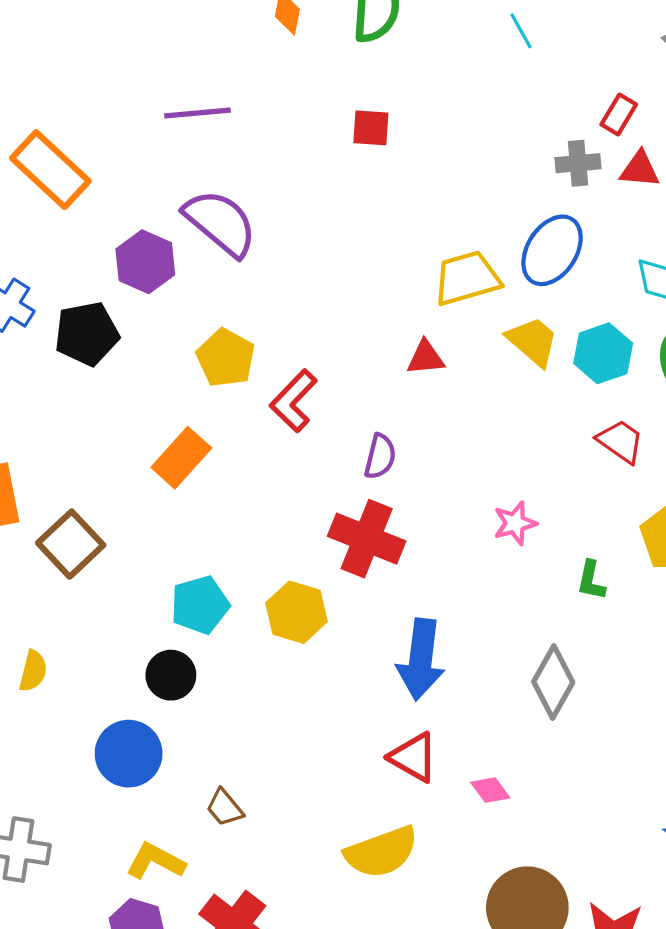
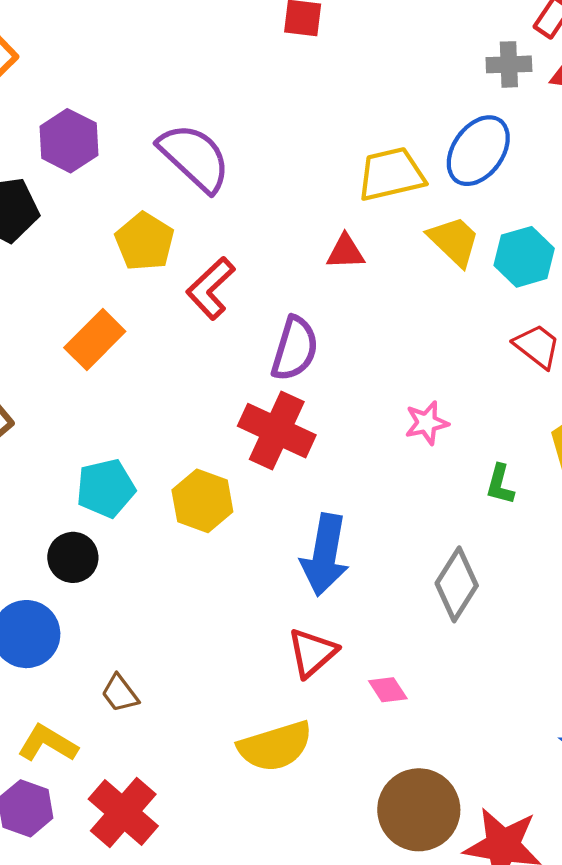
purple semicircle: (220, 223) -> (194, 158), moved
purple semicircle: (380, 456) -> (295, 349), size x1.4
red triangle: (413, 757) -> (312, 653), turned 46

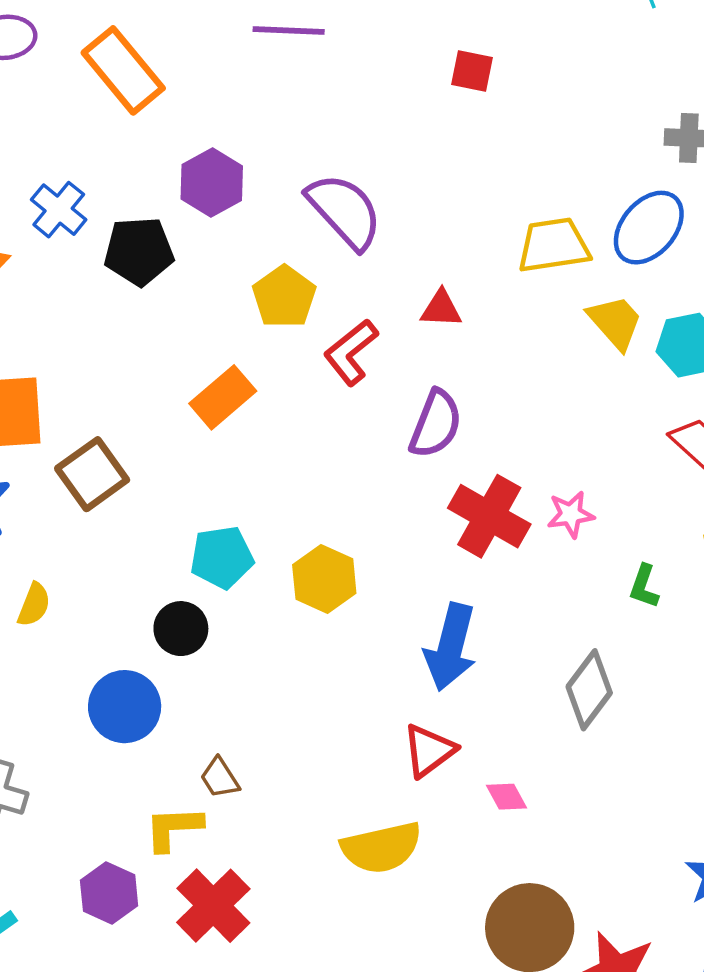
red triangle: (346, 252) -> (441, 309), moved
red cross: (277, 431) -> (489, 516), moved
yellow L-shape: (48, 743) -> (174, 828), moved, turned -38

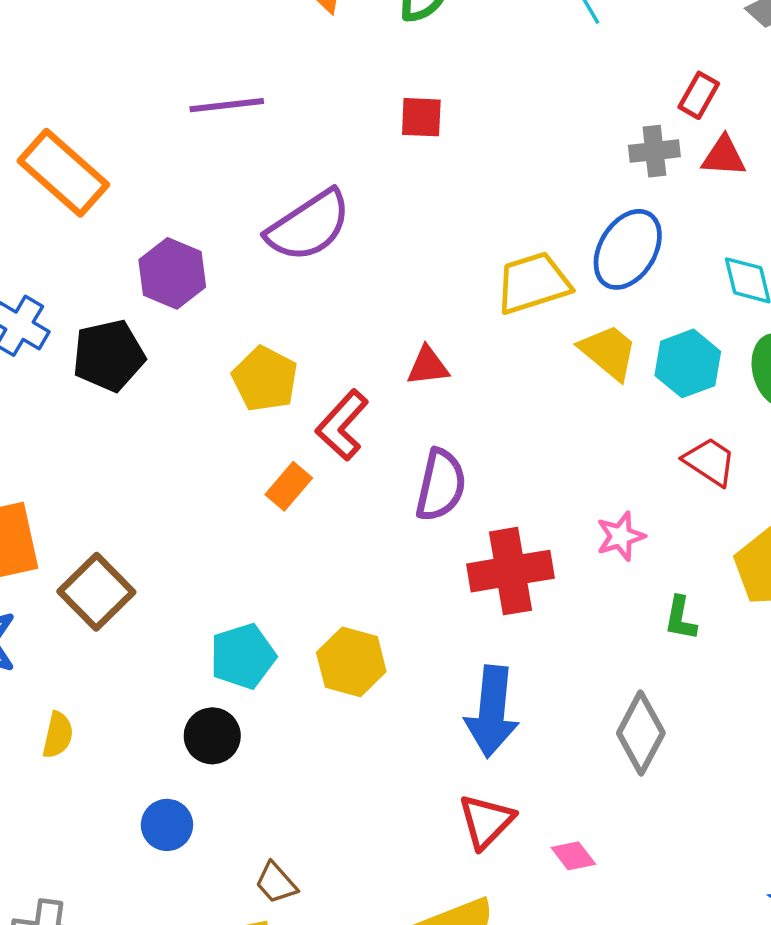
purple semicircle: (345, 211) -> (309, 226), moved, turned 108
orange rectangle: (223, 397) -> (289, 486), moved, size x0.7
pink star: (571, 514) -> (621, 536), moved
red cross: (489, 516) -> (510, 571), turned -30
blue circle: (125, 707) -> (167, 825), size x0.7

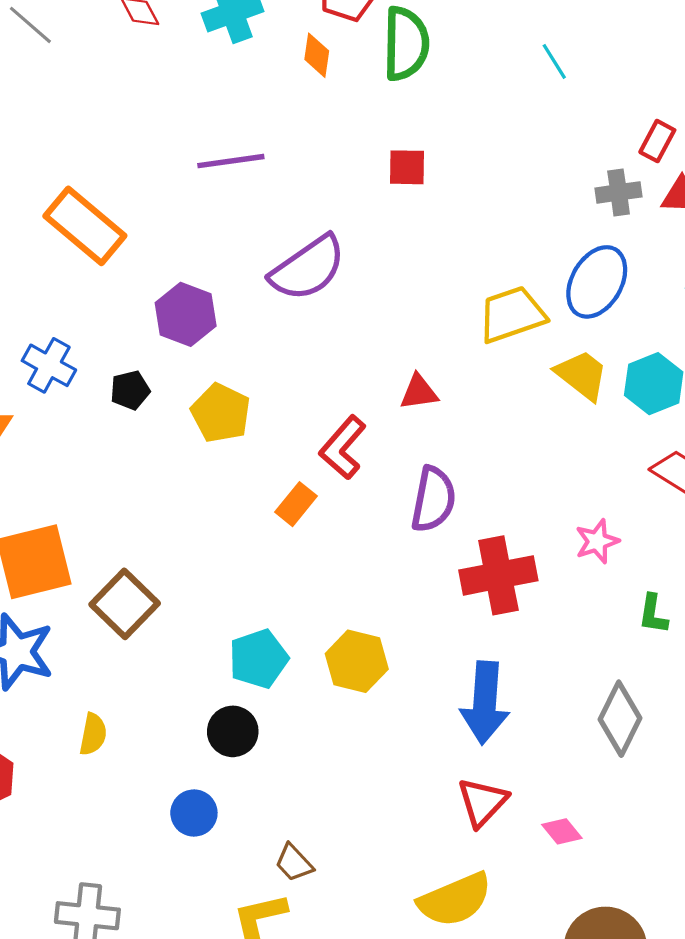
black pentagon: (109, 356) -> (130, 390), size x0.6
yellow pentagon: (265, 379) -> (221, 413), moved

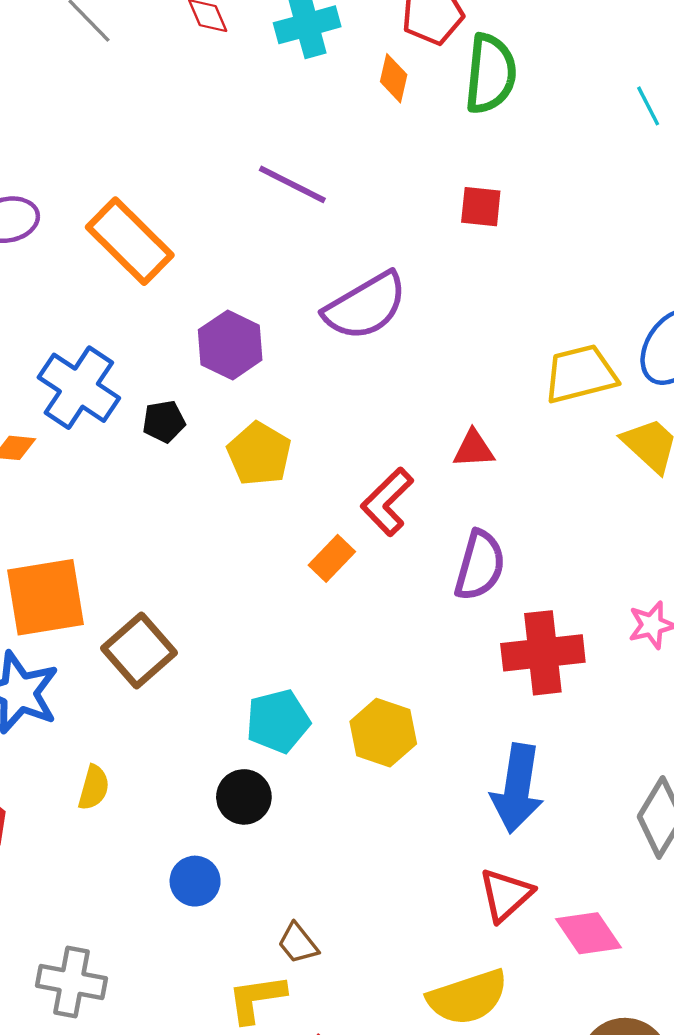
purple line: (231, 161) -> (292, 184), turned 30
blue cross: (49, 365) -> (79, 388), size x1.4
pink diamond: (562, 831) -> (588, 933), size x1.5

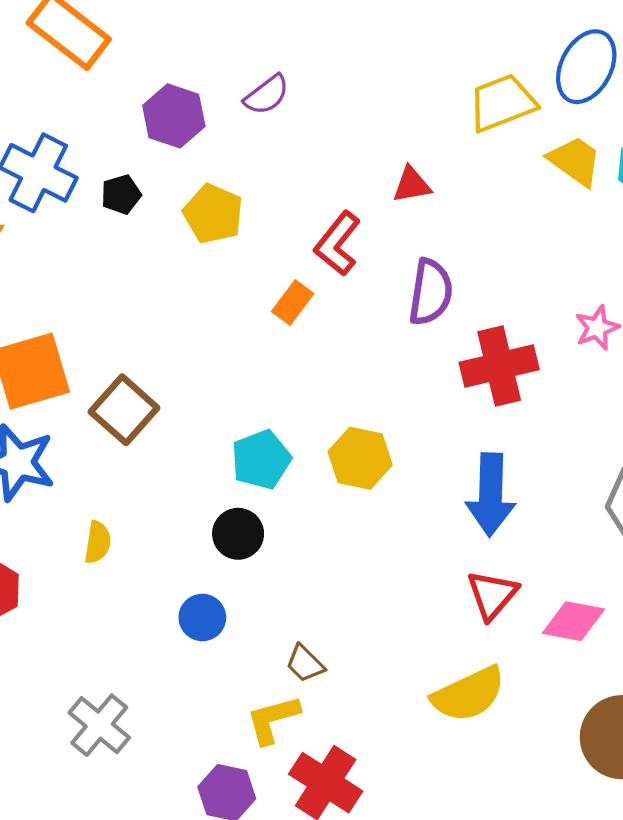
purple semicircle: (365, 306) -> (267, 95), moved, size x0.6
pink diamond: (588, 933) -> (573, 621), turned -38
gray cross: (72, 982) -> (99, 725), turned 36

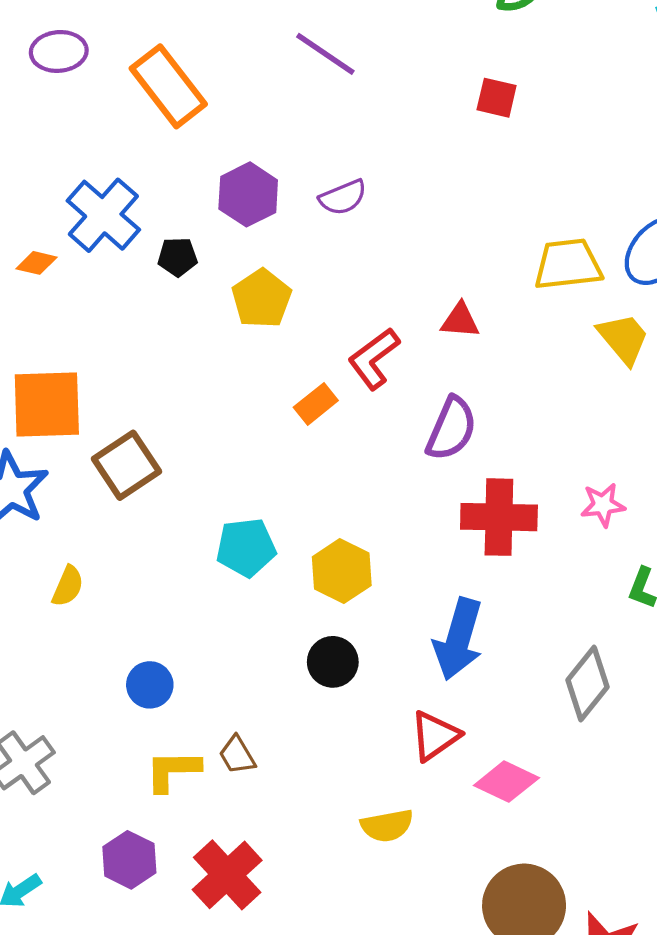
black circle: (238, 534) -> (333, 662), moved
yellow semicircle: (469, 694) -> (387, 826), size x0.7
yellow L-shape: (273, 719) -> (173, 771), moved

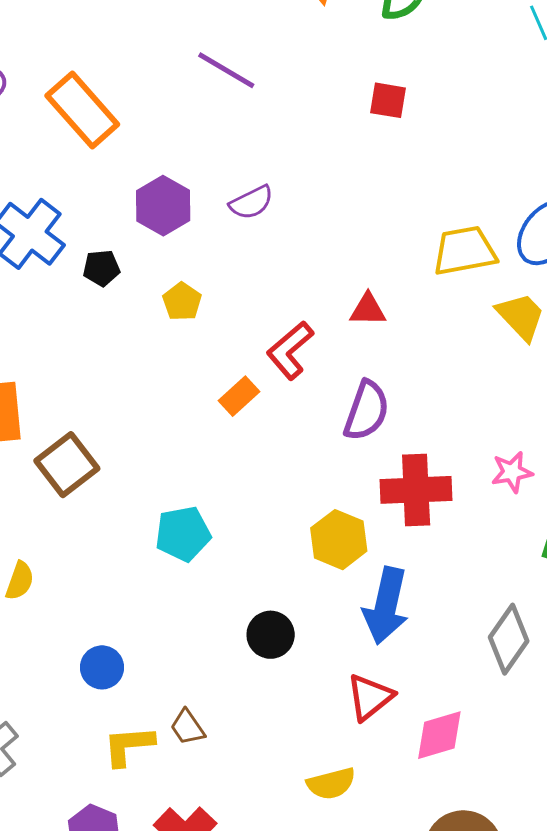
yellow pentagon: (262, 299) -> (182, 302), size x0.7
yellow hexagon: (342, 571) -> (339, 540), moved
pink diamond: (506, 782) -> (439, 735), turned -38

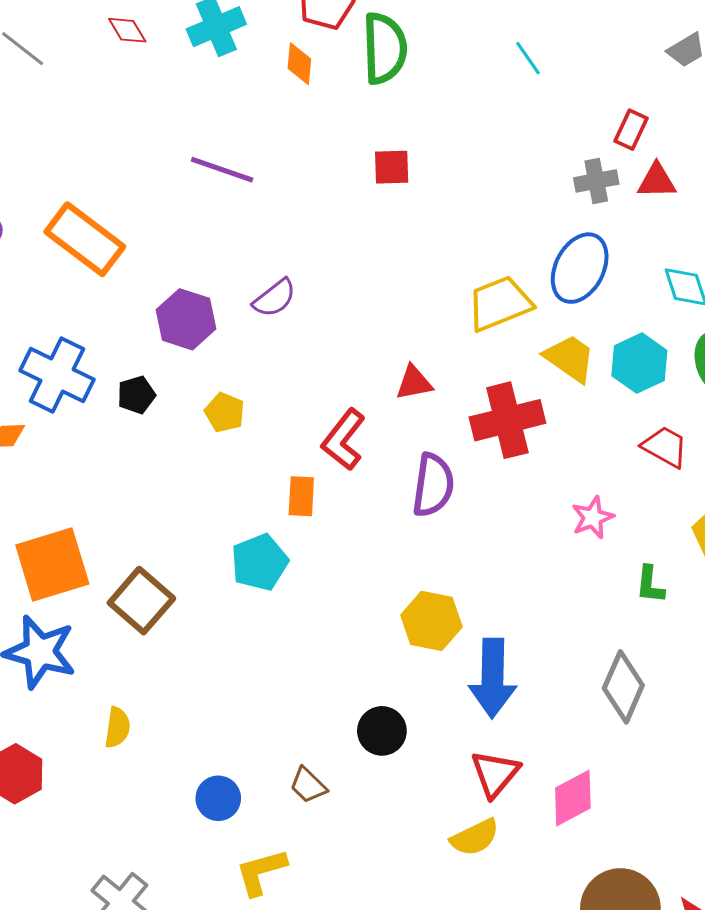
orange rectangle: (239, 396) -> (301, 496), turned -33
red cross: (416, 490) -> (507, 420), moved
cyan pentagon: (183, 534) -> (260, 562), moved
brown trapezoid: (187, 727) -> (308, 785), moved
yellow semicircle: (331, 784) -> (475, 837), moved

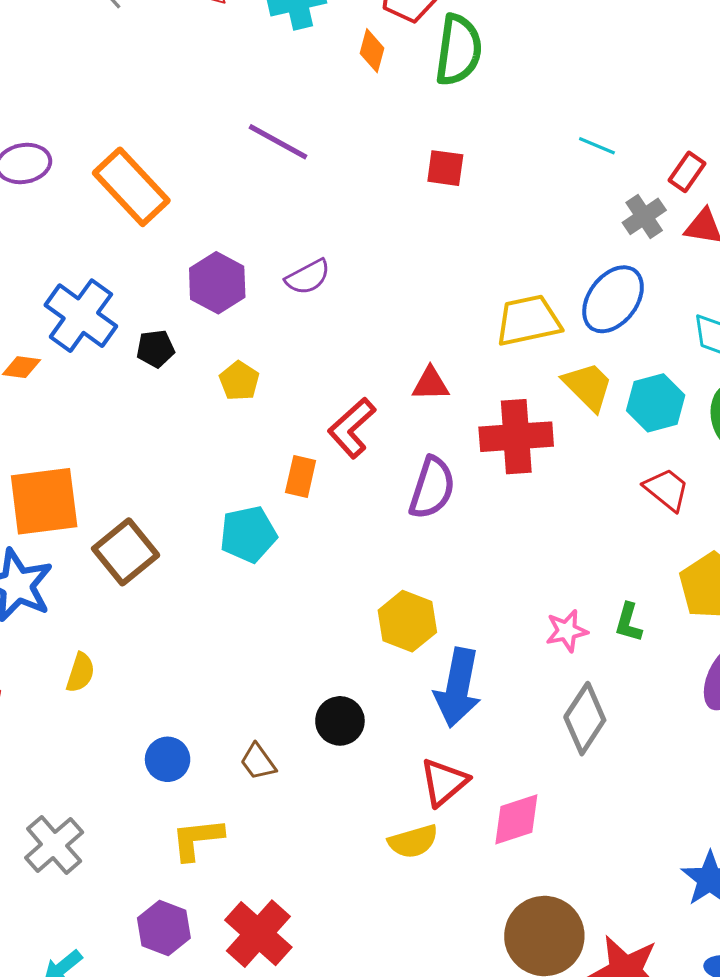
cyan line: (528, 58) -> (597, 146), moved, turned -42
gray cross: (596, 181) -> (644, 216), turned -33
pink star: (593, 517) -> (567, 631), moved

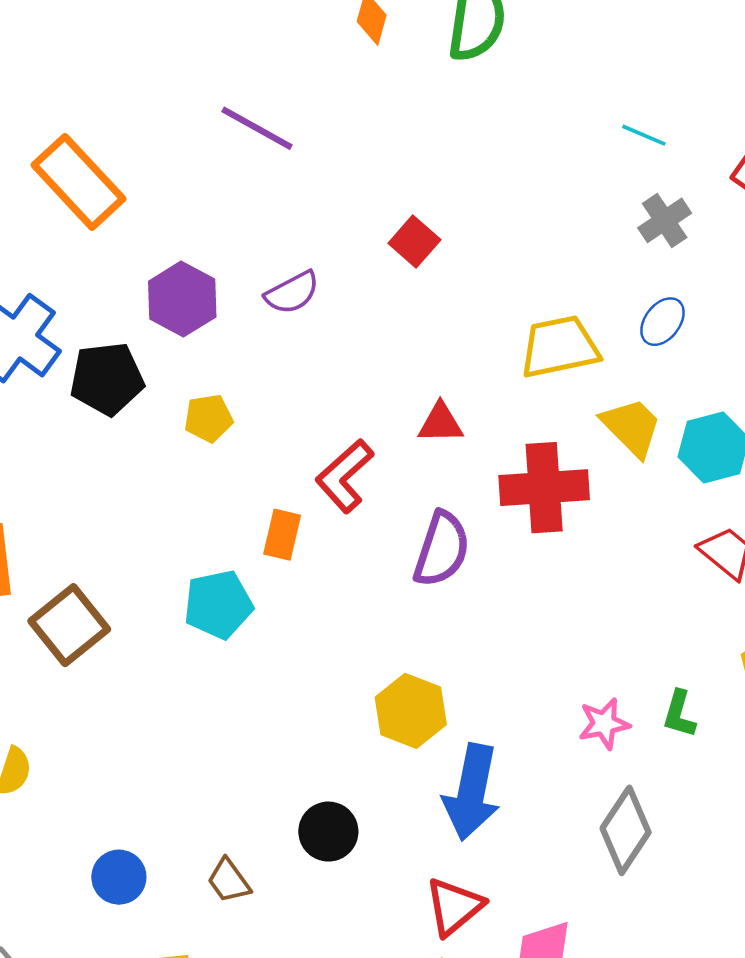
red square: (445, 168) -> (414, 241), moved, turned 33
gray cross: (644, 216) -> (665, 220), moved
blue ellipse: (613, 299) -> (662, 322), size x0.6
black pentagon: (155, 349) -> (107, 379), size x1.6
yellow pentagon: (239, 381) -> (208, 418), turned 30

